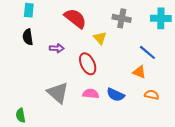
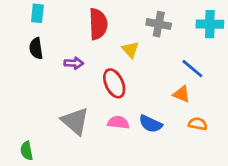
red semicircle: (75, 18) -> (98, 24), turned 50

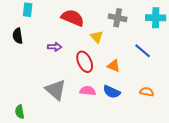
red semicircle: (98, 24) -> (73, 18), turned -65
black semicircle: (36, 48) -> (18, 36), moved
orange triangle: (182, 94) -> (114, 66), moved

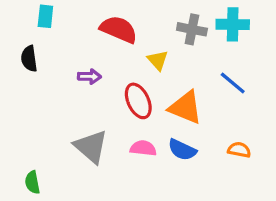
cyan cross: (156, 18) -> (233, 24), moved
orange triangle: (114, 66) -> (185, 107), size x1.6

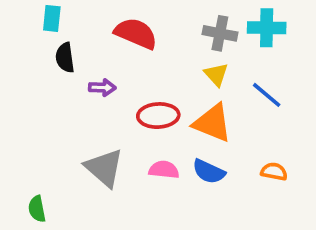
black semicircle: (29, 59) -> (65, 58), moved
yellow triangle: (158, 60) -> (216, 74), moved
red ellipse: (138, 101) -> (158, 116), turned -68

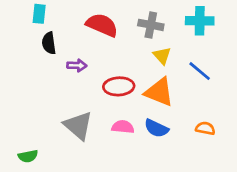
gray cross: (220, 33) -> (151, 25), moved
green semicircle: (37, 209) -> (28, 156), turned -90

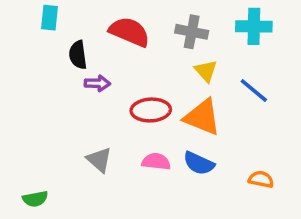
black semicircle: (49, 43) -> (78, 55), moved
gray triangle: (78, 125) -> (99, 160), size x0.7
orange semicircle: (205, 128) -> (261, 179), moved

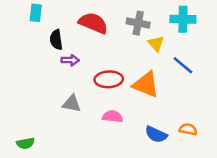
yellow triangle: (206, 71) -> (156, 44), moved
gray triangle: (99, 160) -> (72, 104), moved, turned -30
blue semicircle: (199, 163) -> (156, 134), moved

